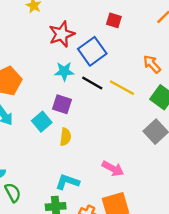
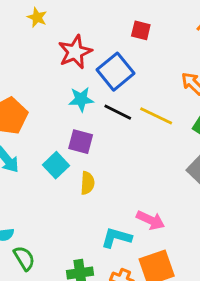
cyan L-shape: (67, 182) -> (116, 238), moved

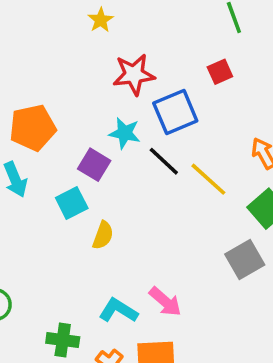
red square: (141, 30) -> (220, 72), turned 36
purple square: (81, 142) -> (94, 165), moved

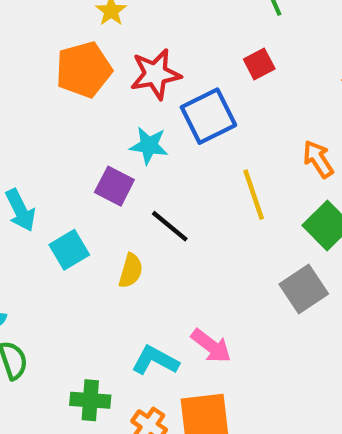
orange pentagon: (33, 128) -> (84, 70), moved
black line: (164, 161) -> (170, 226), moved
yellow line: (208, 179) -> (254, 195), turned 33
cyan square: (72, 203) -> (69, 250), moved

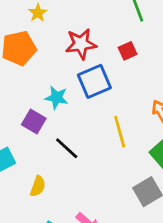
red star: (155, 74) -> (81, 44), moved
yellow semicircle: (131, 271) -> (38, 186), moved

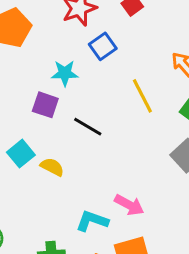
blue square: (94, 81) -> (103, 46), size x0.7
yellow semicircle: (38, 186) -> (52, 167), moved, turned -70

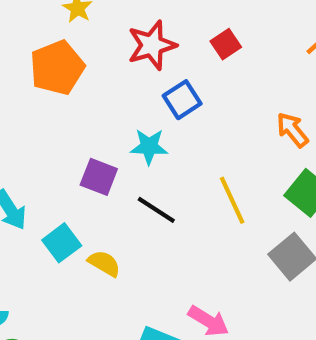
cyan star: (65, 73) -> (149, 147), moved
yellow line: (142, 96) -> (232, 200), moved

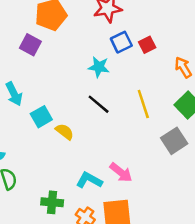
red square: (226, 44) -> (147, 45), moved
purple square: (99, 177) -> (30, 45), moved

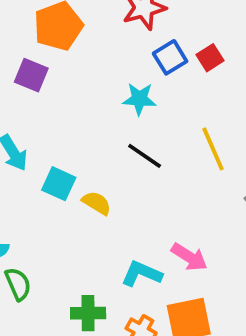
cyan square: (41, 117) -> (59, 184), turned -30

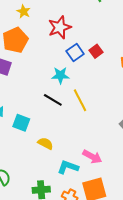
yellow line: (213, 149) -> (80, 100), moved
black line: (145, 156) -> (53, 100), moved
yellow semicircle: (97, 203) -> (45, 143), moved

